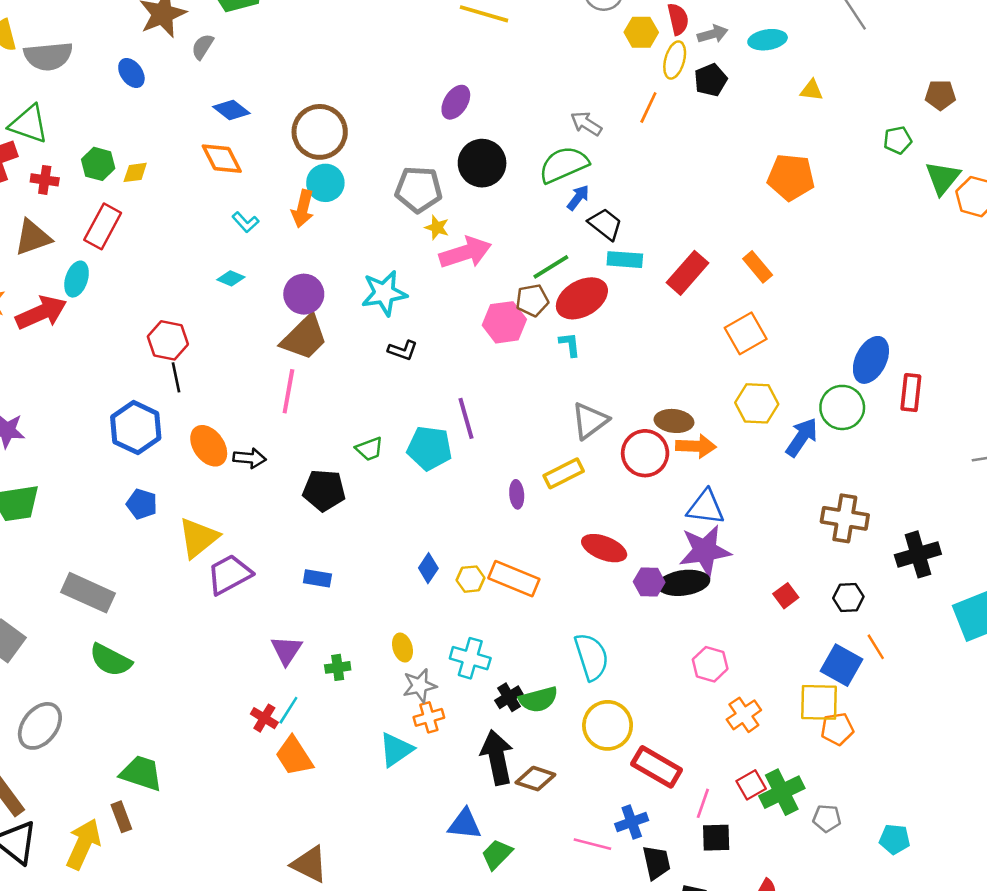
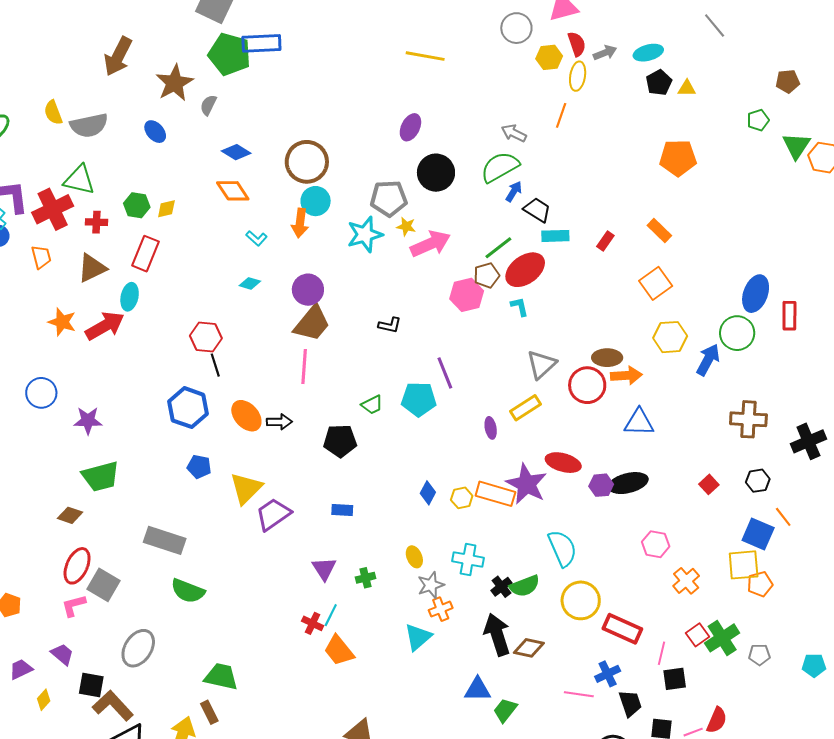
black pentagon: (711, 80) -> (659, 83), moved
red rectangle: (687, 273) -> (605, 241), size x0.6
cyan star: (384, 293) -> (365, 234), moved
purple star: (705, 551) -> (527, 484), moved, turned -30

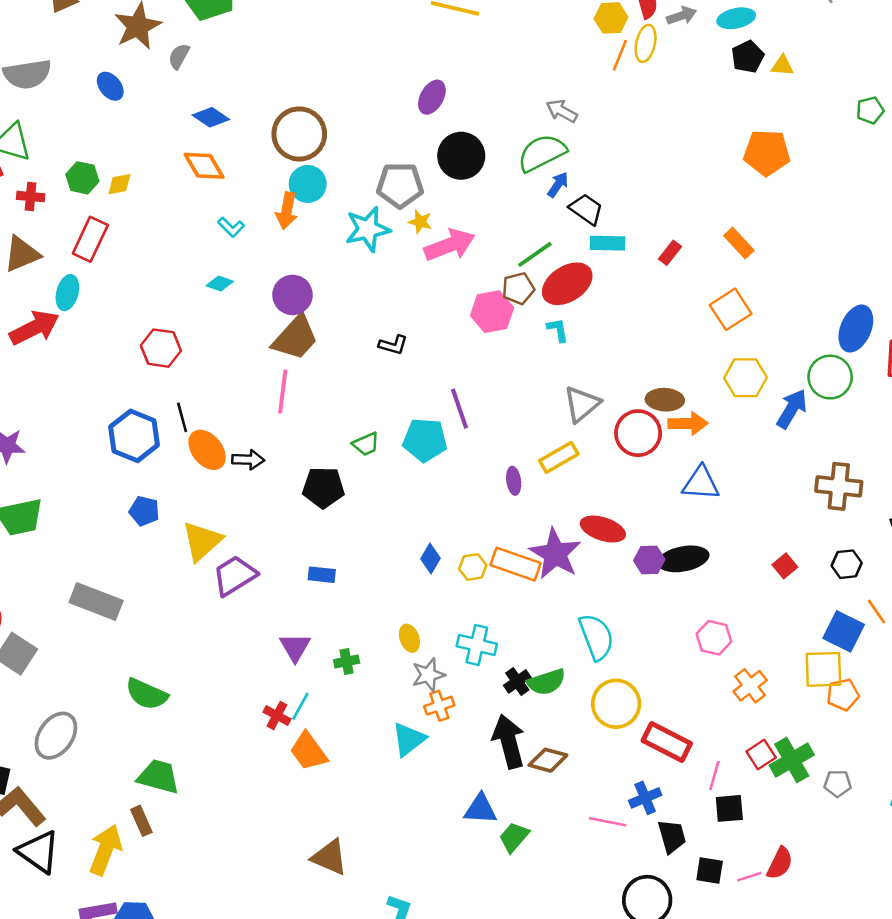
orange line: (561, 115) -> (620, 55), moved
black line: (215, 365) -> (182, 417), moved
green semicircle: (188, 591) -> (147, 694), moved

